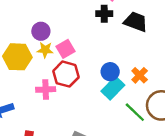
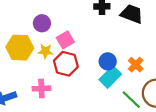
yellow star: (45, 50) -> (45, 51), moved
pink cross: (46, 89) -> (41, 88), moved

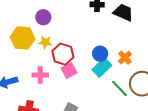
pink square: (65, 40) -> (69, 71), moved

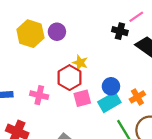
yellow hexagon: (23, 38) -> (30, 34), moved
yellow star: (45, 42) -> (80, 63), moved
pink square: (69, 71) -> (82, 98), moved

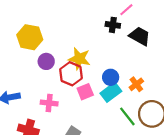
purple circle: (57, 32) -> (46, 61), moved
yellow star: (80, 63) -> (79, 59), size x1.5
pink cross: (39, 95) -> (49, 103), moved

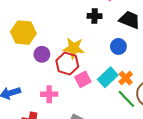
black cross: (113, 25) -> (95, 16), moved
blue circle: (111, 77) -> (118, 46), moved
orange cross: (136, 84) -> (126, 78), moved

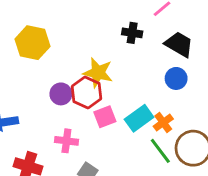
blue circle: (118, 46) -> (176, 78), moved
purple circle: (42, 54) -> (61, 94), moved
pink cross: (49, 94) -> (66, 141), moved

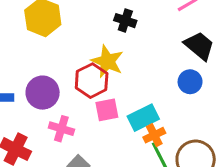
black cross: (132, 33) -> (125, 21), moved
purple circle: (61, 94) -> (43, 93), moved, size x1.4
orange cross: (163, 123) -> (154, 135), moved

